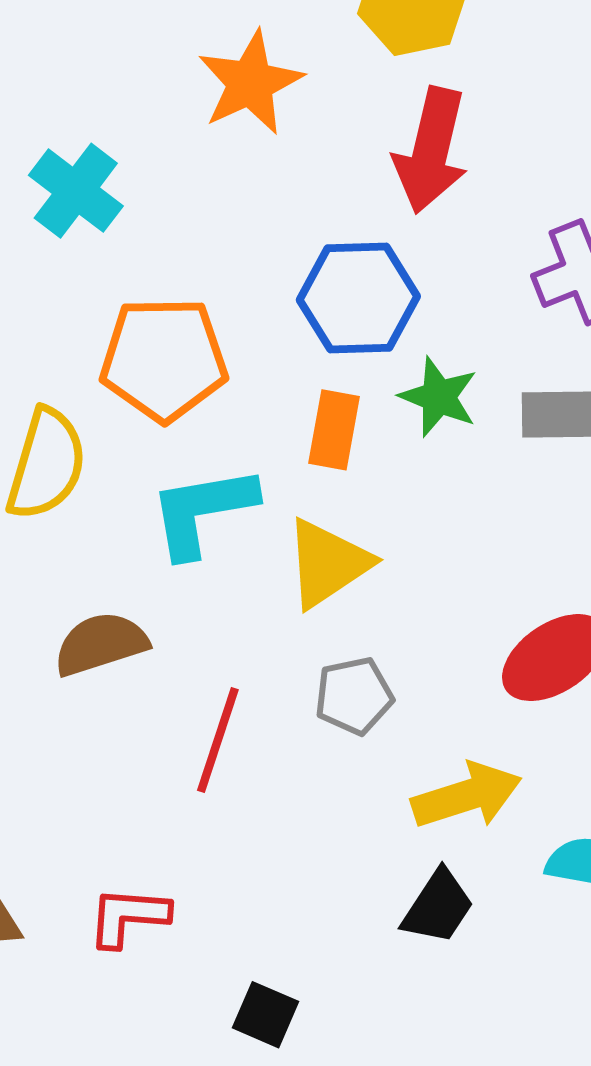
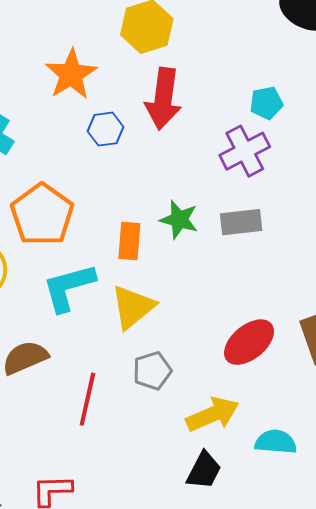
blue hexagon: (358, 298) -> (106, 129), moved, size x0.6
orange pentagon: (164, 359) -> (42, 215), turned -30

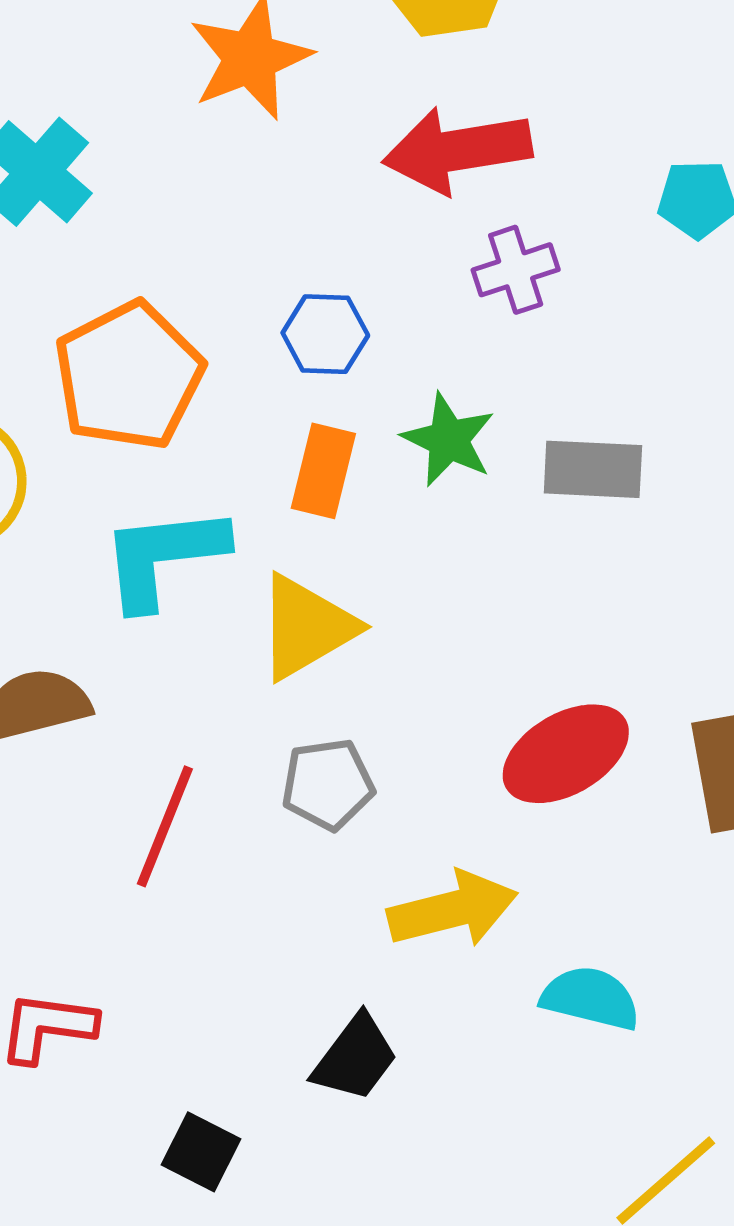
red arrow: (163, 99) -> (457, 150), turned 64
blue hexagon: (106, 129) -> (325, 334), moved
purple cross: (245, 151) -> (516, 270), moved, size x0.7
black trapezoid: (204, 470) -> (355, 1058), moved

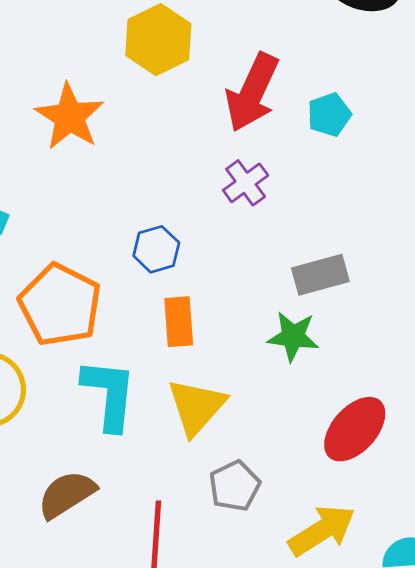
red arrow: (457, 150) -> (252, 92), moved, turned -38
green star: (448, 440) -> (293, 336), moved
cyan L-shape: (163, 557) -> (109, 394), turned 120

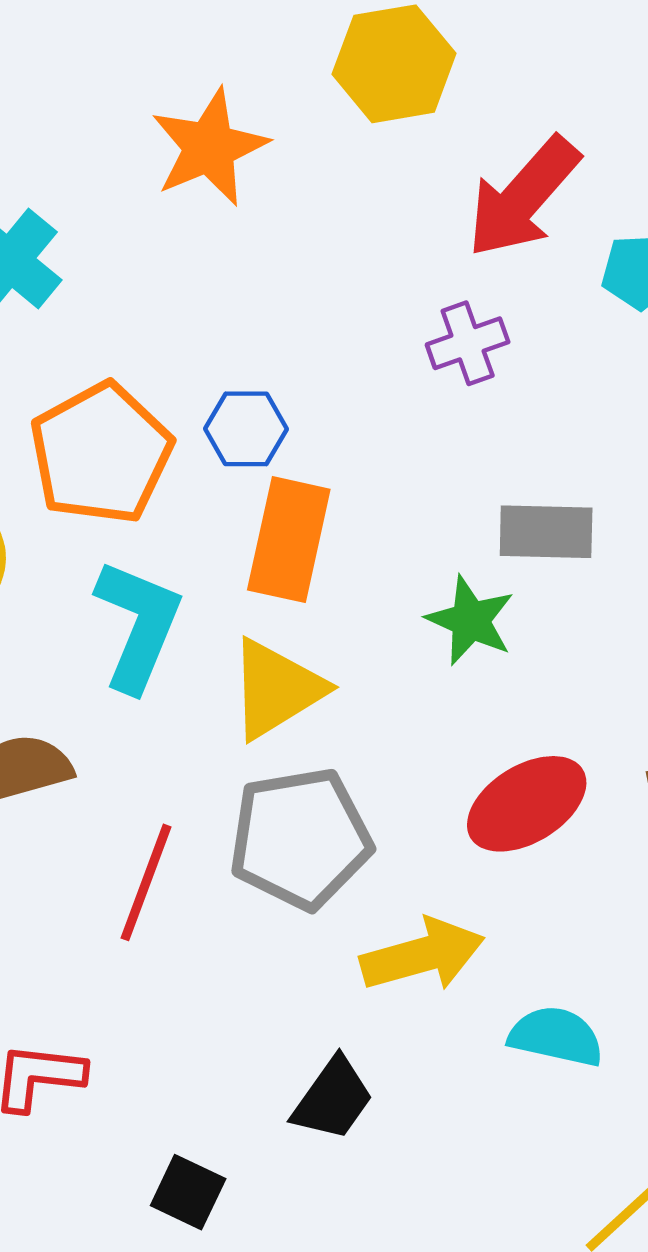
blue hexagon: (156, 249) -> (246, 429), moved
orange rectangle: (179, 322) -> (289, 540), size x1.4
gray pentagon: (235, 486) -> (300, 838), size x1.6

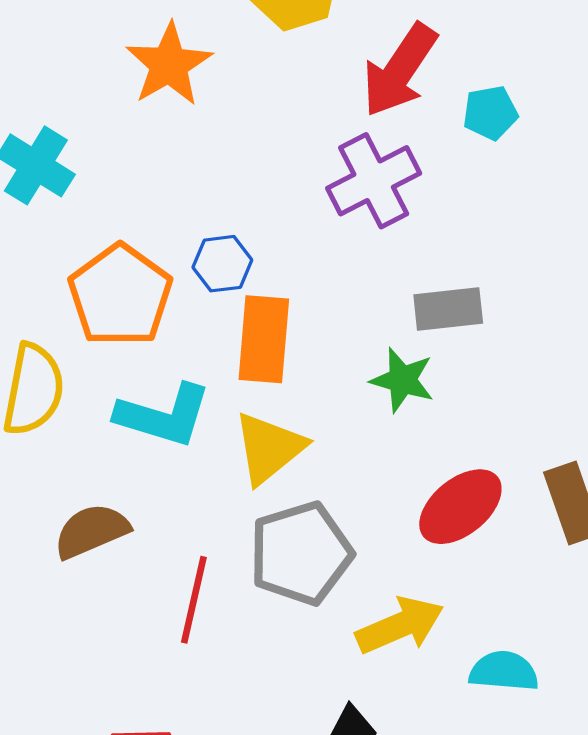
purple cross: (468, 343) -> (374, 181), size x1.6
cyan L-shape: (138, 625) -> (164, 415), turned 92

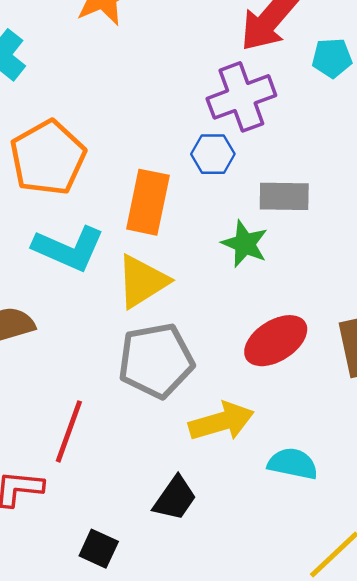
blue hexagon: (222, 264) -> (213, 154), moved
red line: (194, 600) -> (69, 431), moved

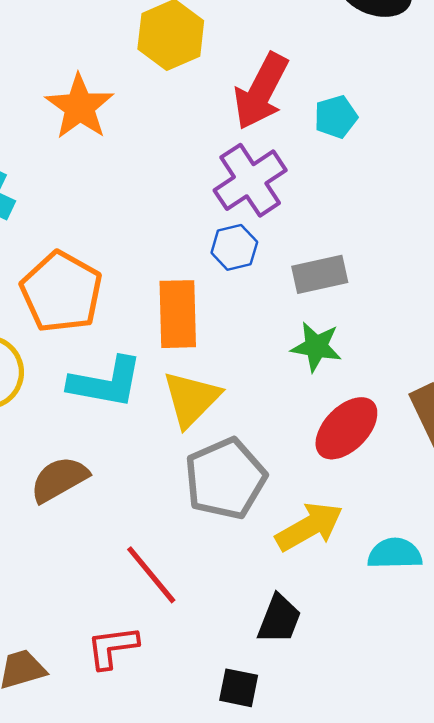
green star: (245, 244) -> (316, 347), moved
red line: (69, 431) -> (151, 575), turned -46
black square: (99, 549) -> (239, 688), moved

